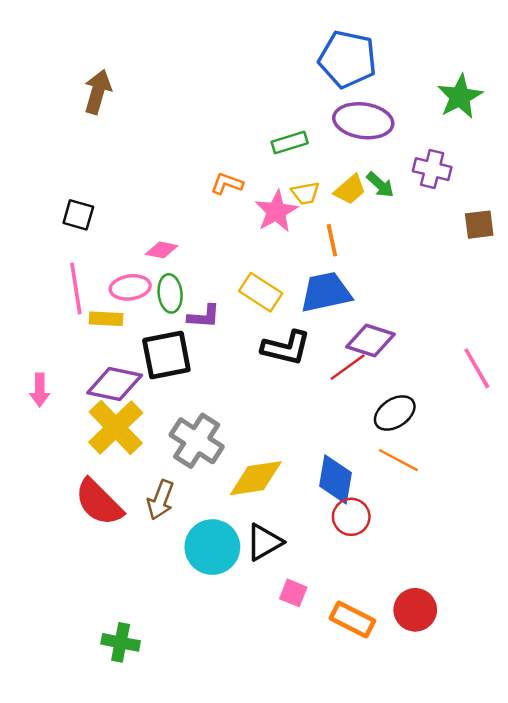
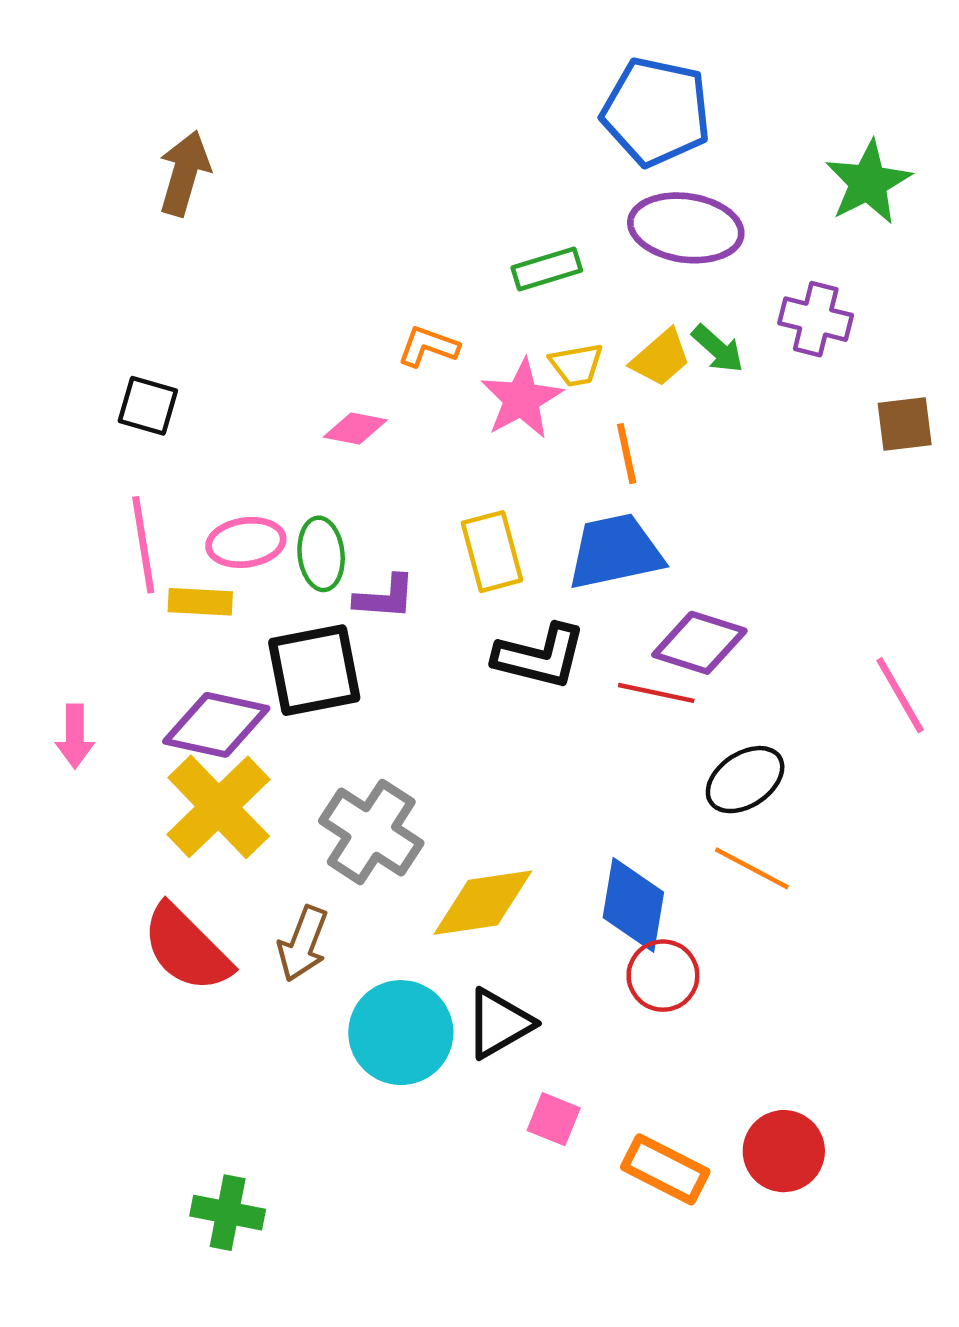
pink diamond: (162, 250) -> (355, 429), moved
yellow rectangle: (261, 292) -> (492, 552), turned 42
red line: (348, 367) -> (656, 693), turned 48

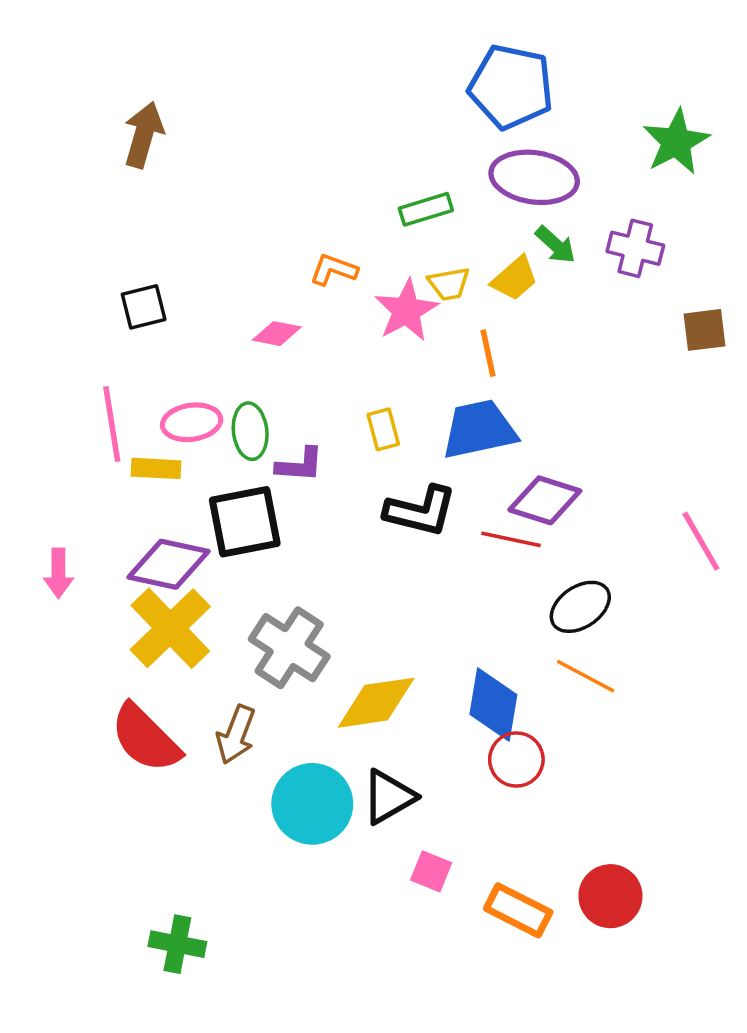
green arrow: (718, 349) -> (555, 245), moved
black square: (148, 406) -> (144, 307), moved, turned -30
yellow rectangle: (492, 552) -> (383, 429), size x0.7

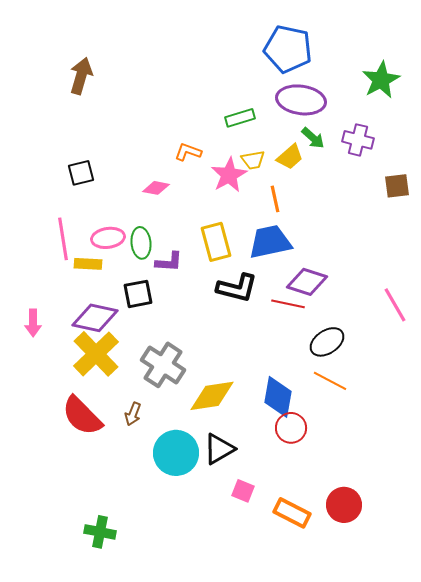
yellow rectangle: (383, 429) -> (216, 242), size x1.6
black square: (245, 522) -> (138, 294), size x0.7
brown arrow: (236, 735) -> (133, 414), size x0.7

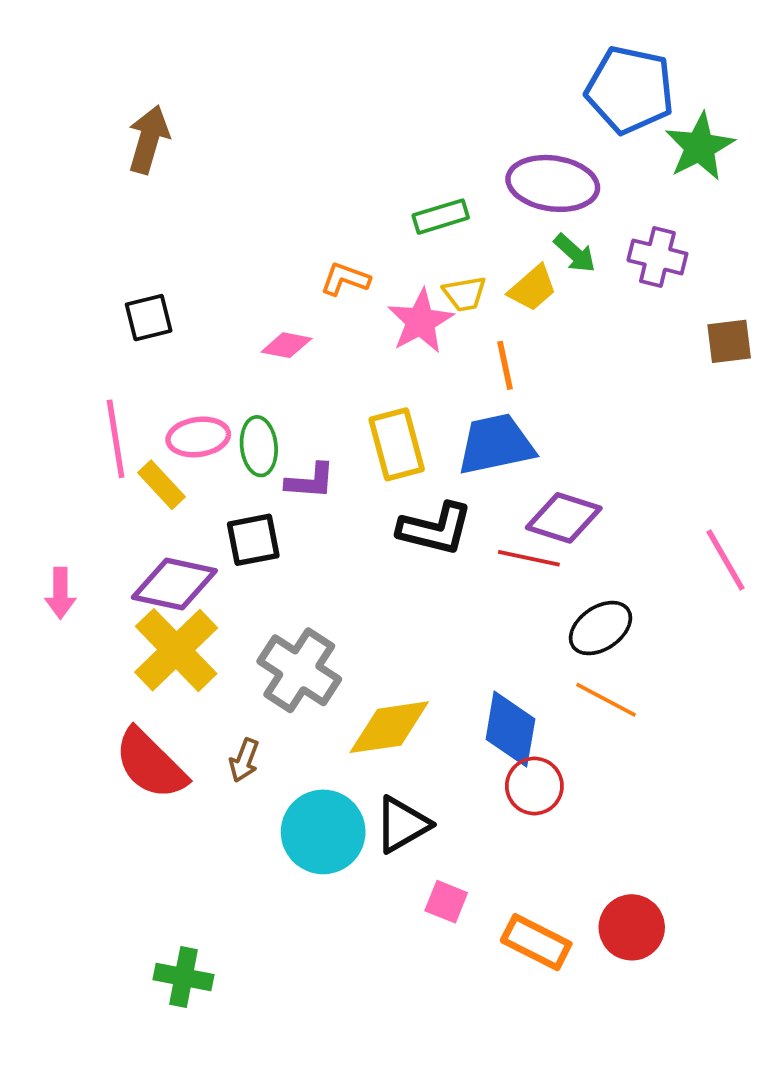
blue pentagon: (288, 49) -> (630, 90), moved
yellow rectangle: (88, 264) -> (161, 485), turned 44

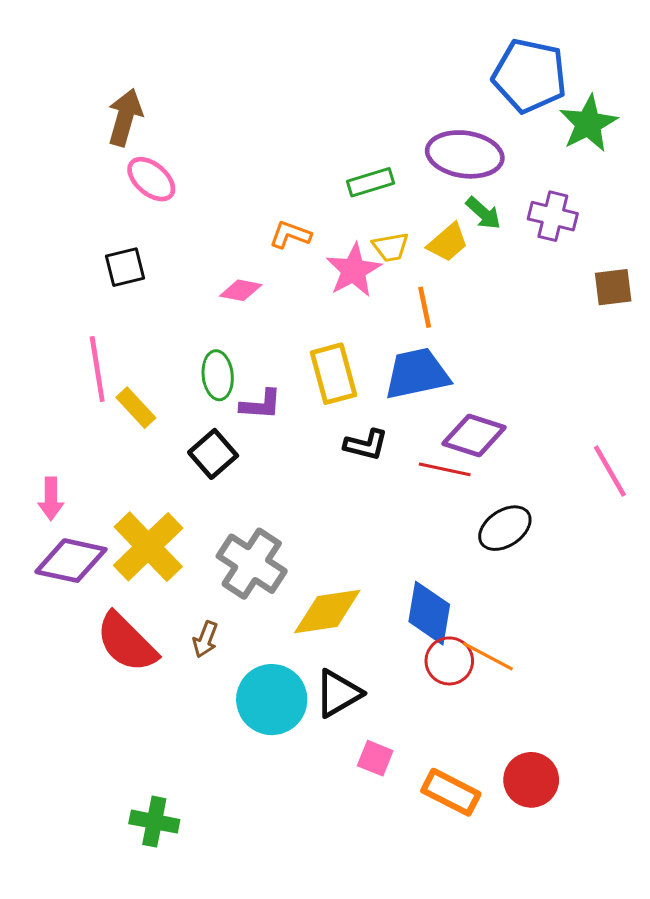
pink ellipse: (198, 437) -> (151, 179), moved, turned 48
black L-shape: (435, 529) -> (366, 445), size x0.7
black square: (253, 540) -> (213, 454), turned -30
purple diamond: (174, 584) -> (71, 561), moved
orange line: (606, 700) -> (488, 656), moved

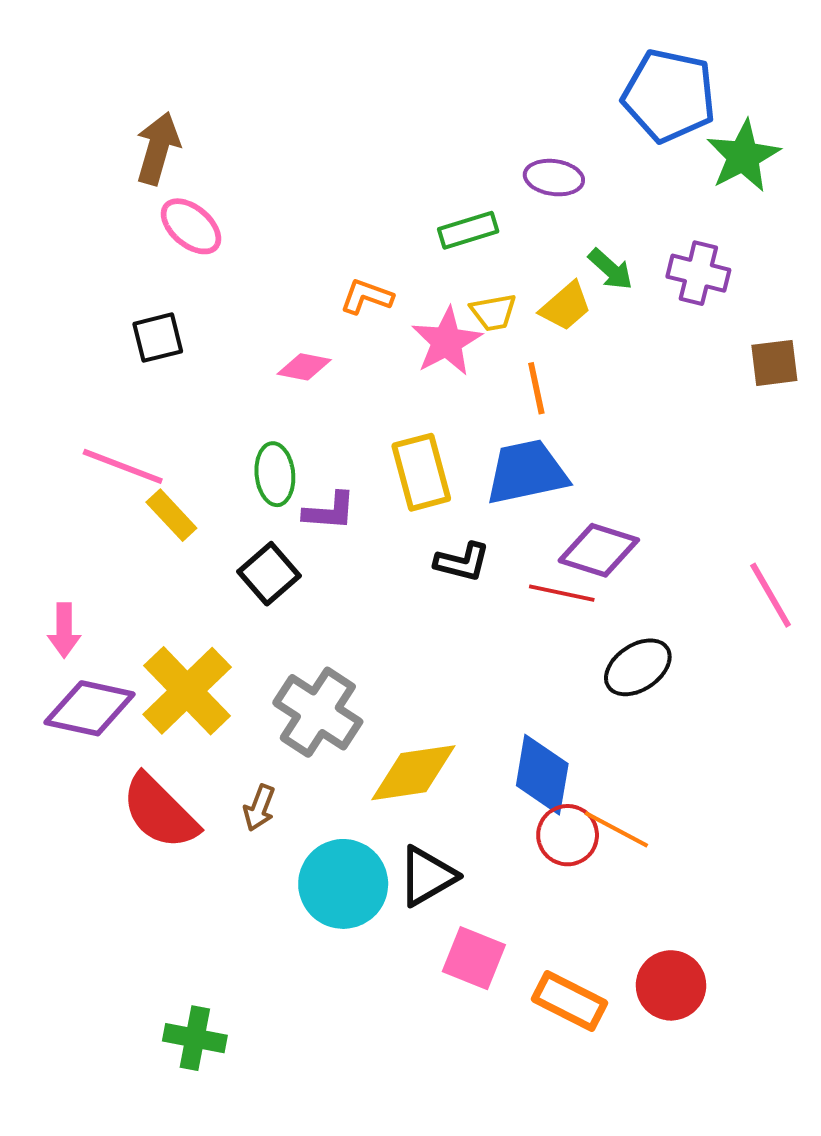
purple ellipse: (465, 154) -> (554, 178), moved, size x0.6
pink line: (97, 369) -> (123, 466), turned -60
pink square: (375, 758) -> (474, 958), size x1.4

